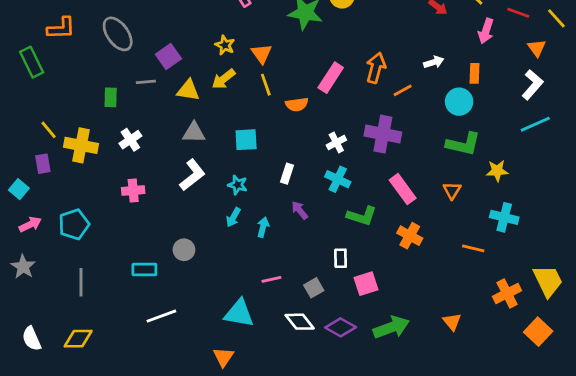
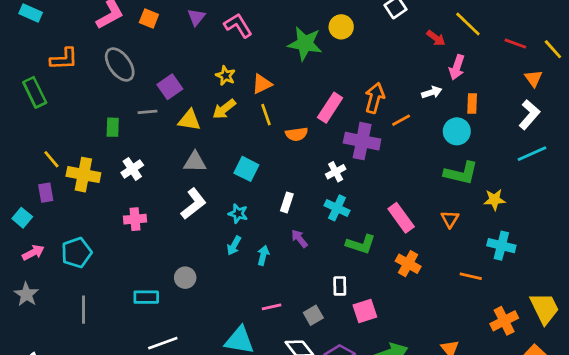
pink arrow: (486, 31) -> (457, 67), moved
orange triangle: (262, 54) -> (262, 84), turned 40
purple cross: (383, 134) -> (362, 141), moved
cyan square: (246, 140) -> (246, 169), turned 30

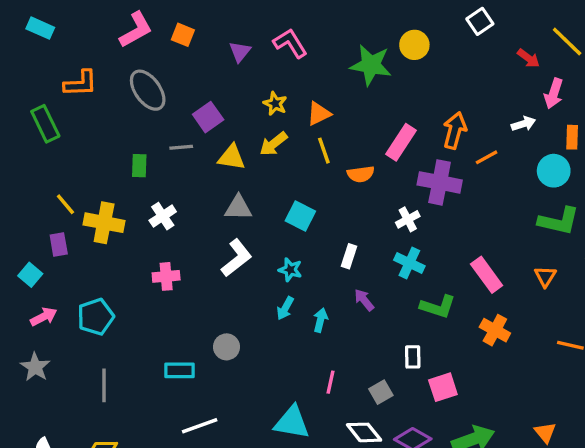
purple triangle: (196, 17) -> (240, 52), moved
pink line: (272, 307) -> (331, 382), turned -66

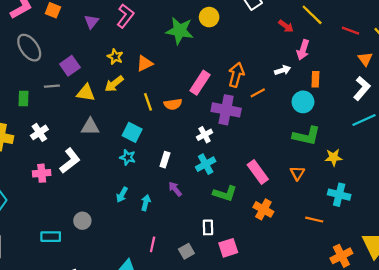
pink L-shape: (290, 43) -> (125, 16), turned 70
yellow line: (324, 151) -> (148, 102), moved
white L-shape: (237, 258) -> (70, 161), moved
cyan cross: (409, 263) -> (206, 164), turned 36
cyan star: (290, 270) -> (128, 157), moved

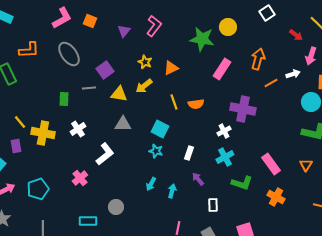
orange arrow: (236, 75) -> (258, 59), moved
pink rectangle: (200, 83) -> (222, 69), moved
orange line: (258, 93) -> (271, 83), moved
pink cross: (42, 173) -> (80, 178), moved, turned -35
white rectangle: (208, 227) -> (213, 205), moved

